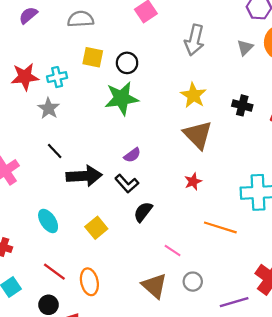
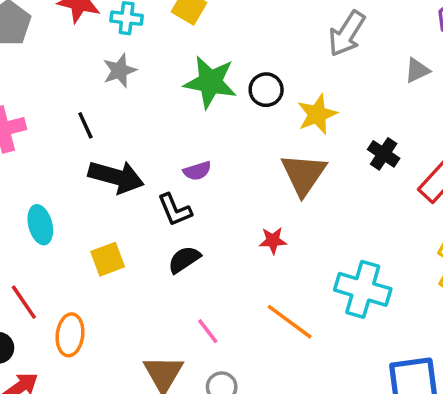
black circle: (127, 63) -> (266, 90), moved
gray star: (49, 108) -> (120, 70), moved

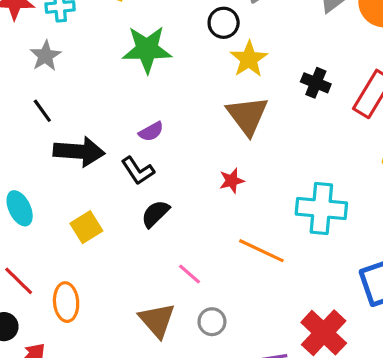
gray star: (120, 70) -> (45, 56), moved
black circle: (266, 90) -> (224, 23), moved

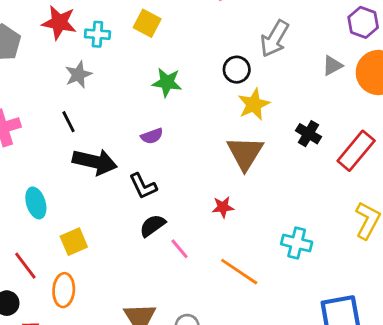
green star: (147, 49) -> (167, 82), size x0.7
purple semicircle: (151, 132) -> (152, 136), moved
cyan cross: (321, 209) -> (297, 243), size x0.7
yellow square: (86, 227) -> (74, 242), moved
pink line: (189, 274) -> (179, 249), moved

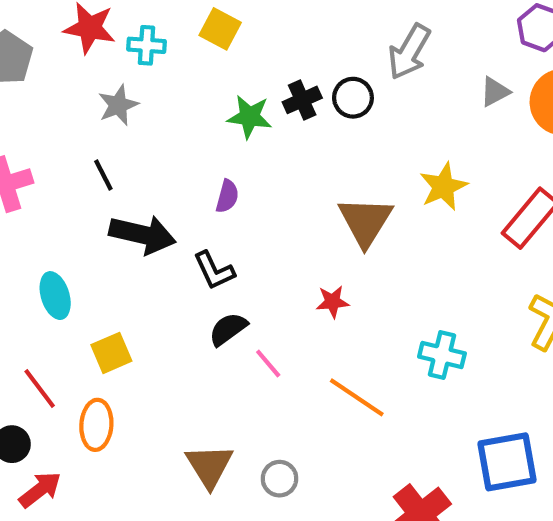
yellow star: (254, 104) -> (443, 187), moved
black cross: (308, 134) -> (302, 100), moved, turned 35
purple semicircle: (152, 136) -> (227, 196), turned -55

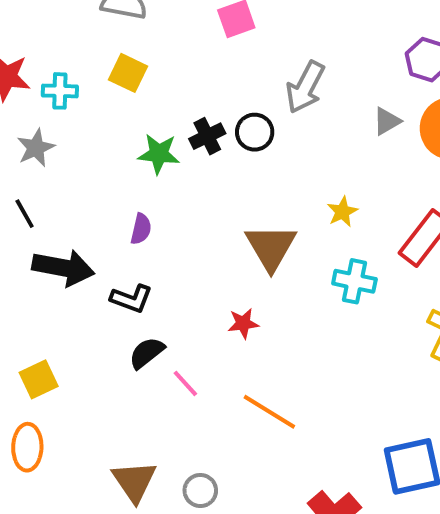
yellow star: (443, 187) -> (342, 212), size x0.7
black L-shape: (214, 271) -> (131, 299), turned -42
cyan cross: (442, 355) -> (354, 281), moved

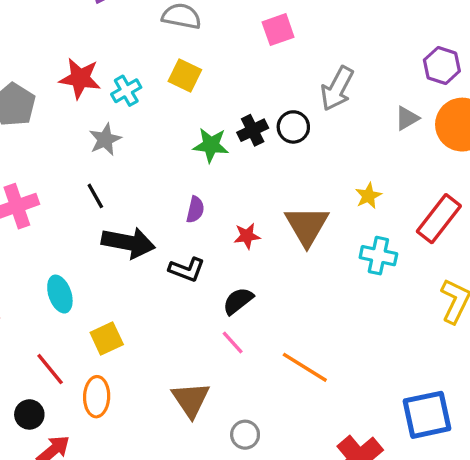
cyan cross: (60, 91) -> (126, 91), turned -32
red star: (243, 323) -> (247, 236), moved
black semicircle: (147, 353) -> (238, 301), moved
brown triangle: (134, 481) -> (191, 400), moved

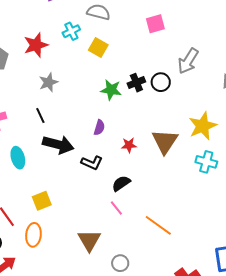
red star: (80, 78) -> (36, 45), turned -30
cyan cross: (126, 91) -> (71, 31), moved
yellow star: (368, 196) -> (203, 126), size x1.8
cyan ellipse: (60, 294) -> (18, 158), moved

